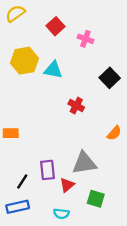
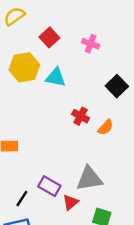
red square: (56, 26) -> (49, 37), moved
orange semicircle: (114, 133) -> (106, 127), moved
purple rectangle: (47, 170) -> (49, 186), turned -54

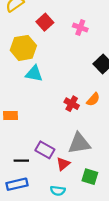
cyan triangle: (56, 77) -> (34, 74), moved
red cross: (81, 116) -> (72, 104), moved
black line: (22, 199) -> (21, 161), turned 56

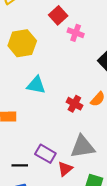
red square: (45, 22) -> (58, 15), moved
pink cross: (80, 28) -> (76, 33), moved
cyan triangle: (34, 74) -> (36, 85), moved

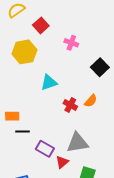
red square: (58, 15) -> (41, 25), moved
cyan triangle: (36, 85) -> (49, 83), moved, turned -30
black line: (20, 165) -> (22, 131), moved

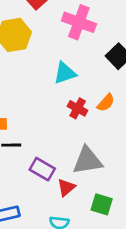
pink cross: (71, 43) -> (79, 22), size x1.6
cyan triangle: (49, 83) -> (65, 73), moved

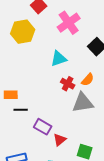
pink cross: (79, 22) -> (69, 23), turned 35
gray triangle: (87, 161) -> (83, 103), moved

